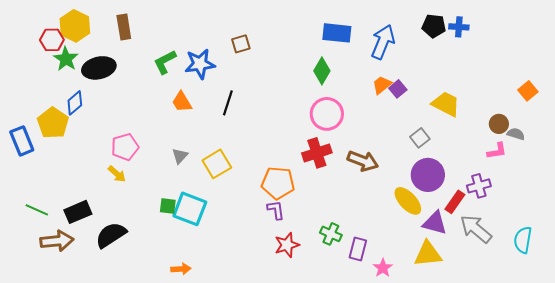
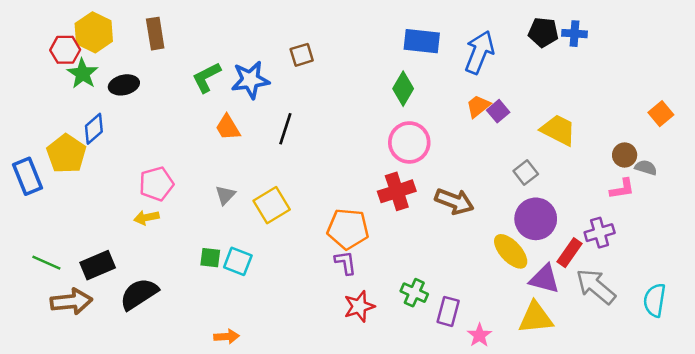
black ellipse: (99, 68) -> (124, 85), size x0.7
yellow arrow: (117, 174) -> (146, 218), turned 126
cyan square: (190, 209) -> (238, 261), size x0.7

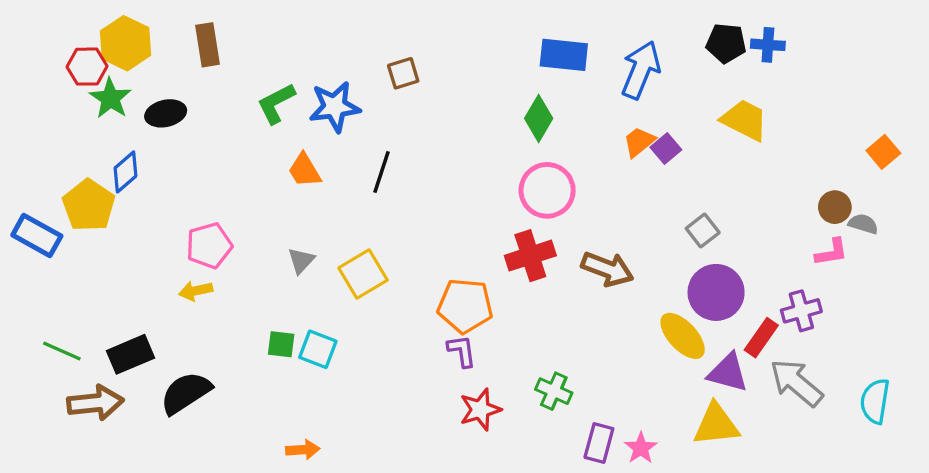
yellow trapezoid: (558, 130) -> (744, 120), moved
blue rectangle: (28, 176) -> (37, 236), turned -39
purple rectangle: (448, 311) -> (599, 443), moved

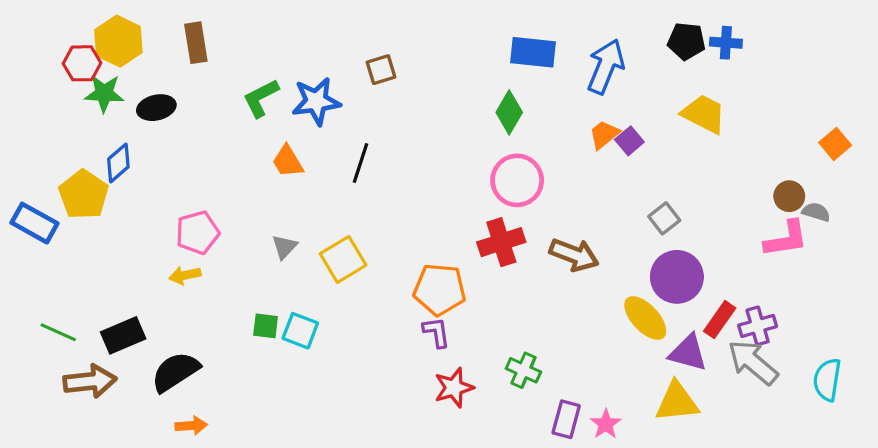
green star: (110, 98) -> (104, 93), turned -30
pink L-shape: (831, 252) -> (786, 239), size x1.4
purple cross: (801, 311) -> (758, 326), moved
orange arrow: (303, 450) -> (191, 426), moved

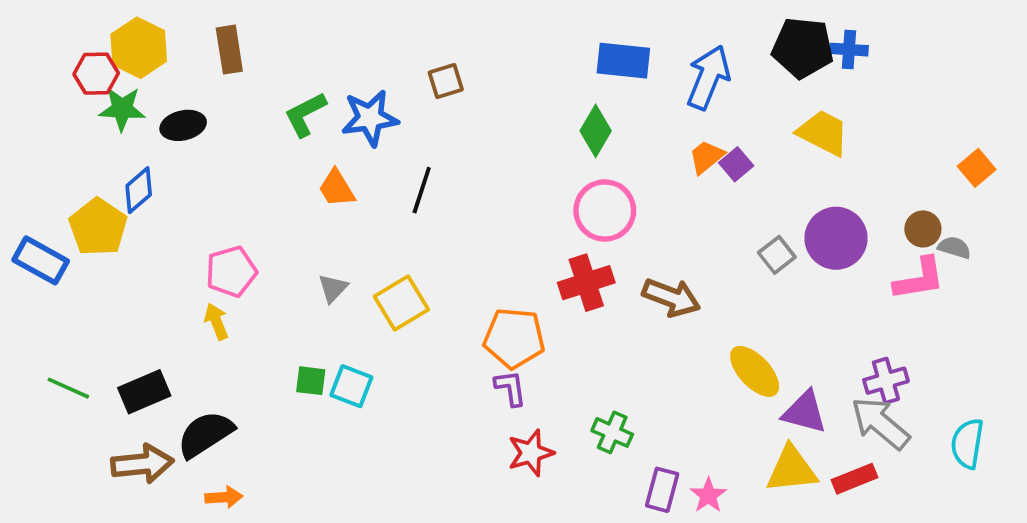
black pentagon: (686, 41) -> (803, 48), size x1.4
yellow arrow: (185, 275) -> (216, 321), turned 80
purple circle: (677, 277) -> (836, 238), moved
red rectangle: (720, 320) -> (854, 479), moved, turned 33
brown arrow: (90, 381) -> (142, 464), moved

